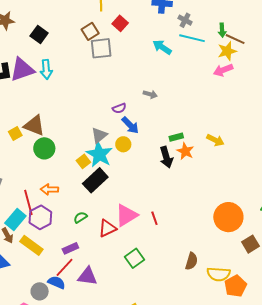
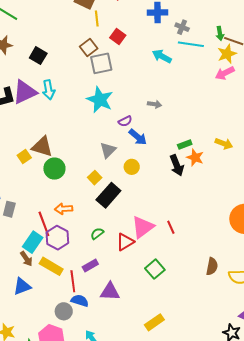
yellow circle: (123, 144) -> (132, 167), moved
cyan star: (99, 154) -> (100, 100), moved
red line: (65, 267) -> (73, 281), moved, turned -45

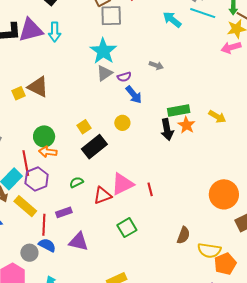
green rectangle: (185, 144) -> (179, 110), size x1.5
gray triangle: (108, 150) -> (104, 73), moved
green circle: (54, 169) -> (44, 136), moved

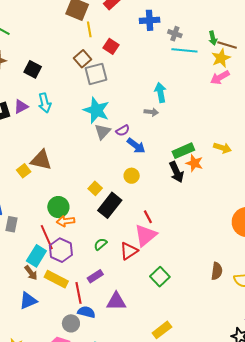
cyan arrow: (172, 20) -> (160, 92), moved, turned 54
purple triangle: (31, 30) -> (21, 106), size x0.6
red line: (150, 189) -> (148, 217), moved

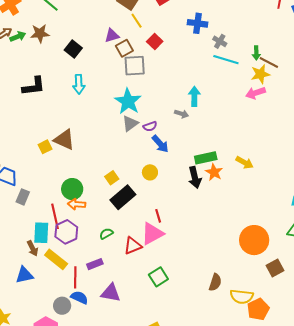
yellow line: (89, 29) -> (137, 21), turned -35
purple triangle: (21, 106) -> (112, 36), moved
cyan rectangle: (36, 256) -> (41, 233), turned -40

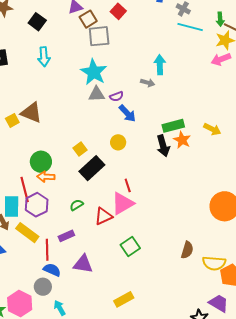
gray triangle: (130, 124) -> (97, 94), turned 36
gray circle: (62, 306) -> (43, 287), moved

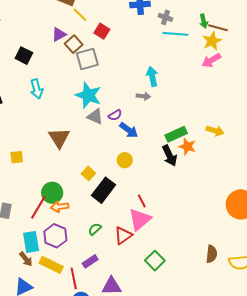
gray triangle: (97, 94) -> (95, 117), turned 36
brown triangle: (31, 113) -> (59, 138), moved, turned 45
yellow square: (12, 120) -> (17, 157), turned 32
red line: (25, 190) -> (38, 207), moved, turned 55

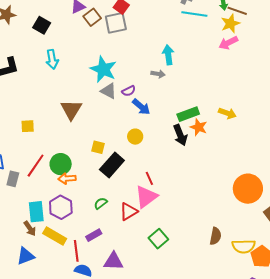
gray square: (87, 59) -> (116, 23), moved
yellow square: (88, 173) -> (98, 147), turned -32
red line: (38, 207) -> (36, 166), moved

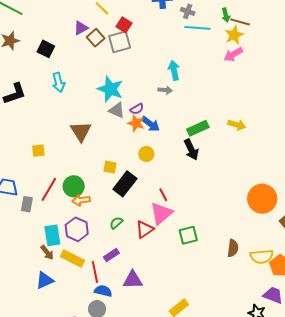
orange star: (199, 127) -> (136, 123), moved
green square: (158, 239) -> (188, 235), moved, turned 30

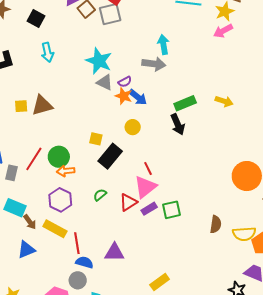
gray arrow: (165, 90) -> (154, 64), size x1.6
brown triangle: (81, 131) -> (42, 105), moved, turned 45
yellow square: (38, 151) -> (21, 106), moved
cyan rectangle: (52, 235) -> (15, 208), moved, turned -60
purple rectangle: (111, 255) -> (149, 209), moved

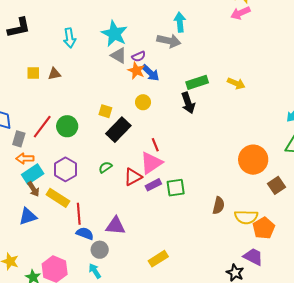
cyan arrow: (47, 52) -> (70, 38), moved
brown triangle: (42, 105) -> (54, 74), size x0.6
orange arrow: (66, 171) -> (25, 159), moved
cyan rectangle: (15, 208) -> (33, 174), moved, turned -60
gray circle: (78, 280) -> (100, 250), moved

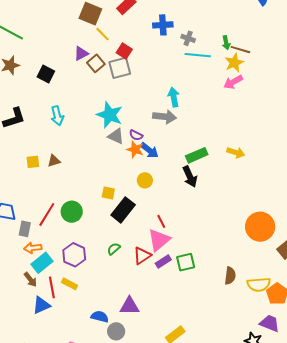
cyan arrow: (70, 38) -> (57, 116), moved
purple semicircle: (139, 56) -> (136, 135), turned 56
brown arrow: (33, 189) -> (30, 280), moved
yellow rectangle: (58, 198) -> (69, 284), size x0.7
red line: (79, 214) -> (52, 287), moved

